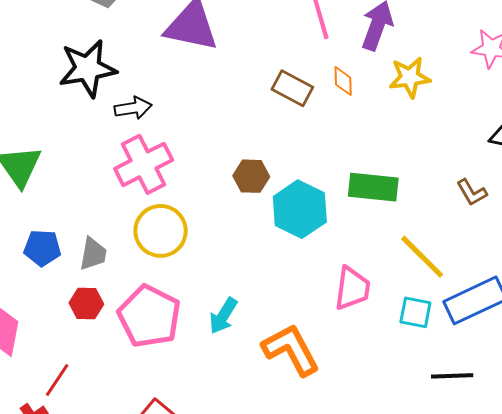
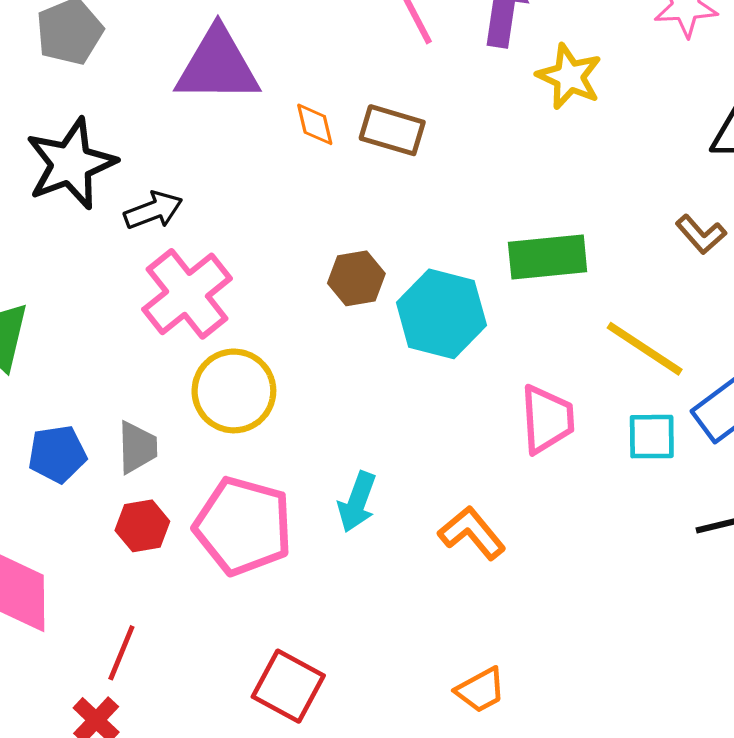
yellow star: (410, 77) -> (569, 77), turned -30
orange diamond: (343, 81) -> (315, 124), moved
orange L-shape: (291, 350) -> (472, 533), size x0.7

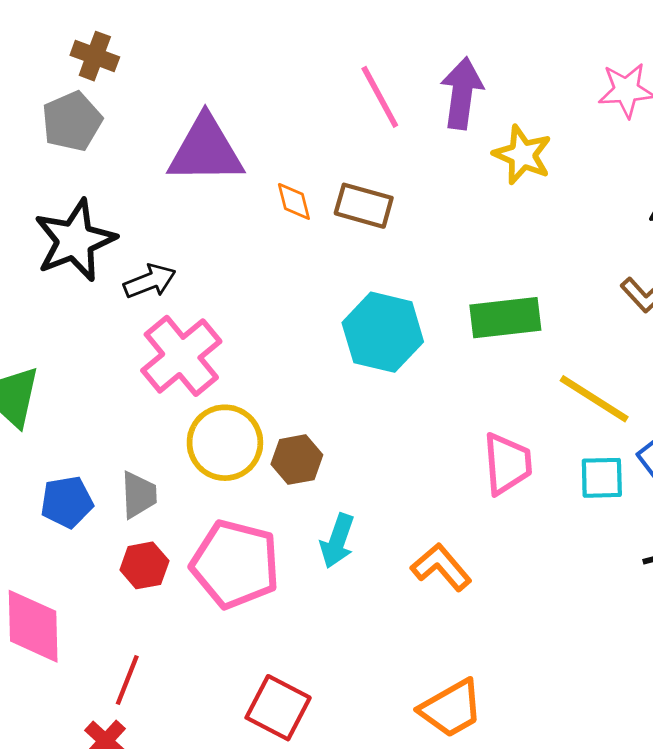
brown hexagon: (356, 278) -> (297, 460), moved
cyan hexagon: (441, 314) -> (383, 332), moved
orange trapezoid: (481, 690) -> (451, 708), size x1.4

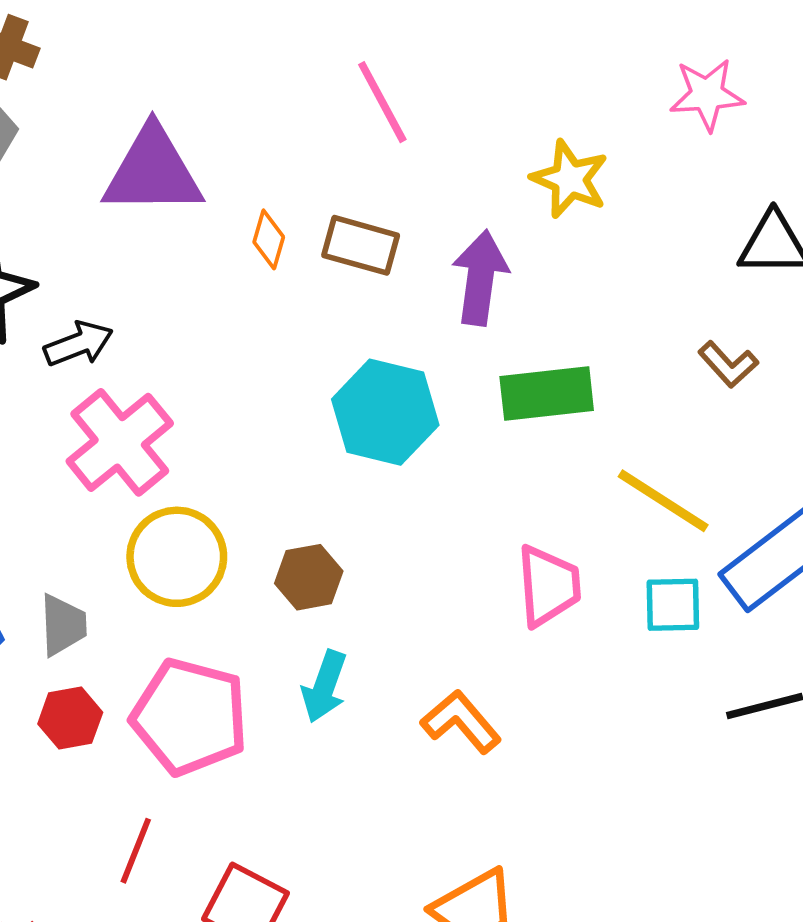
purple arrow: (462, 93) -> (480, 278), moved
orange diamond: (294, 201) -> (269, 239), turned 30
brown hexagon: (297, 460) -> (309, 577), moved
red line: (127, 680) -> (136, 851), moved

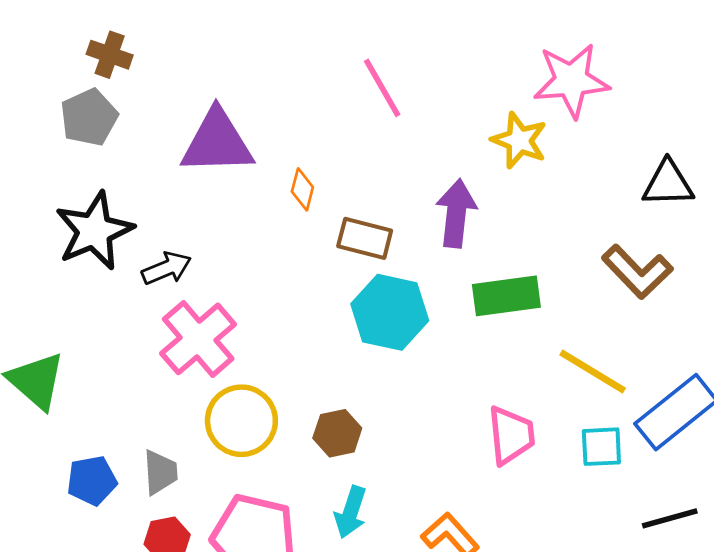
pink star: (707, 95) -> (571, 80), moved, size x1.4
brown rectangle: (361, 245) -> (365, 238), moved
brown L-shape: (728, 364) -> (637, 272), size x1.6

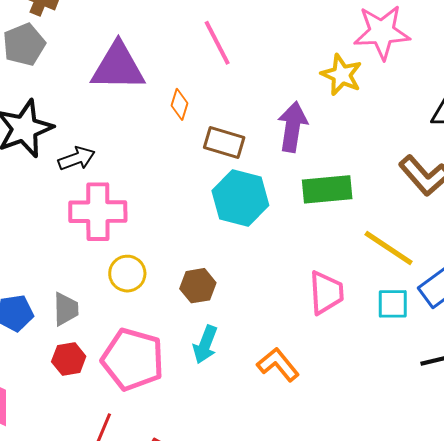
pink line: (382, 88) -> (217, 43), moved
pink cross: (198, 339) -> (98, 212), turned 38
yellow circle: (241, 421) -> (127, 274), size x0.7

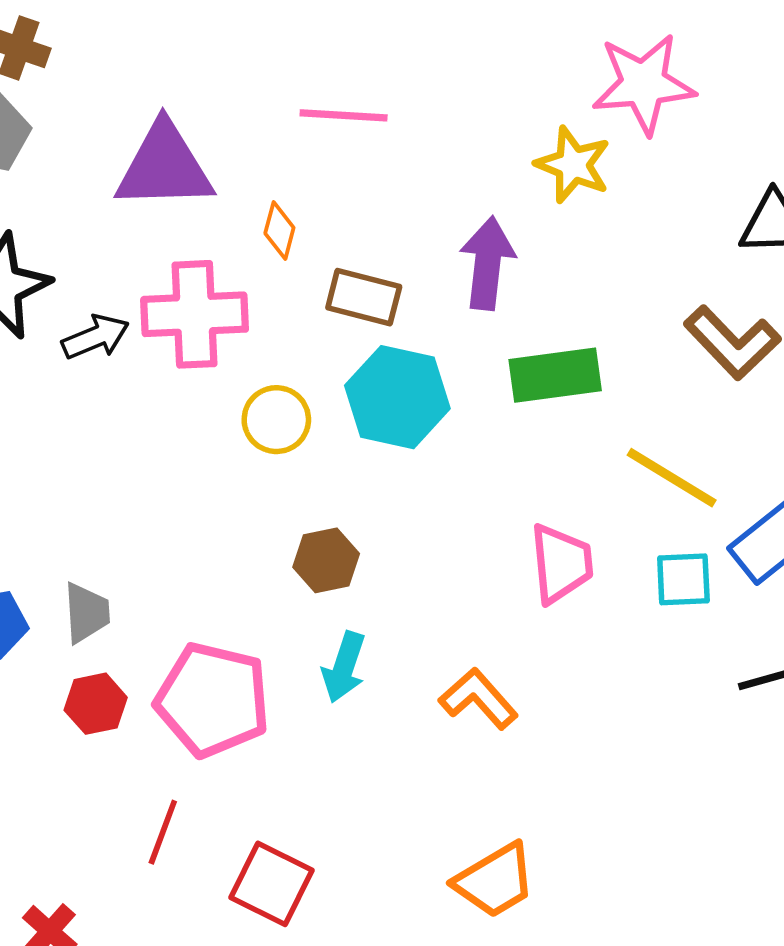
pink line: (217, 43) -> (344, 115), turned -57
pink cross: (98, 212) -> (195, 314), moved
yellow circle: (127, 274) -> (276, 420), moved

